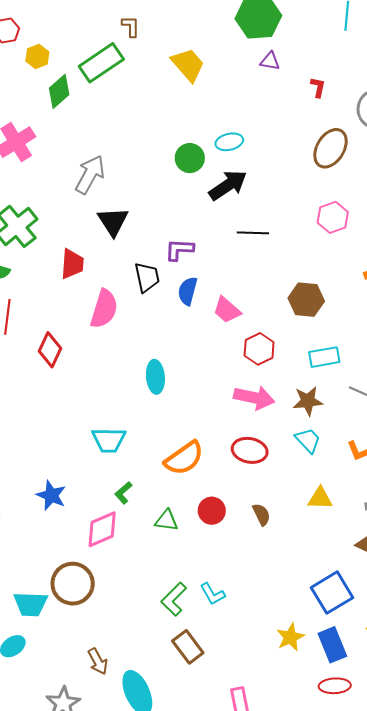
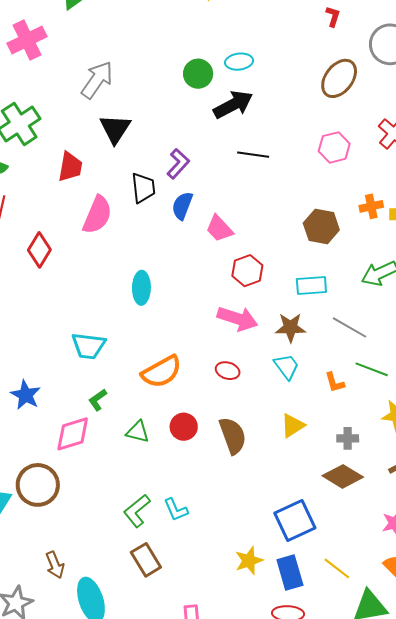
purple L-shape: (179, 250) -> (178, 164), turned 124
brown hexagon: (306, 300) -> (321, 226), moved
red ellipse: (250, 450) -> (228, 371), size x0.7
yellow triangle: (320, 498) -> (293, 426), turned -40
brown semicircle: (261, 514) -> (233, 436), size x1.6

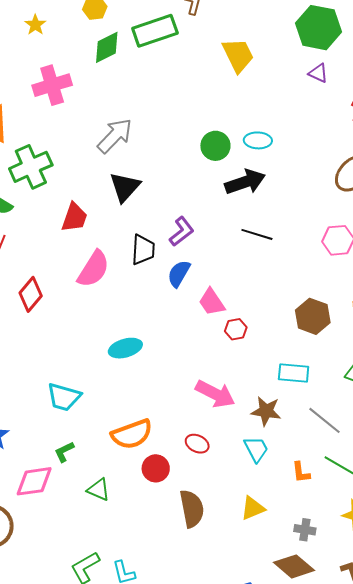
red hexagon: (247, 271) -> (236, 329), moved, size x0.7
cyan ellipse: (141, 288) -> (125, 348), turned 64
red circle: (184, 427) -> (156, 468), moved

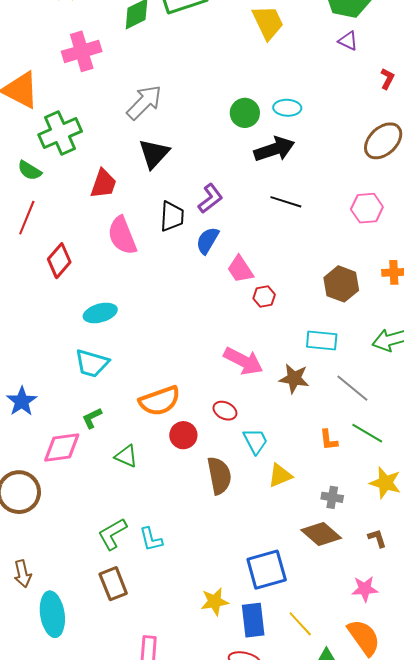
pink semicircle: (93, 269) -> (122, 236), turned 126
cyan ellipse: (125, 348) -> (100, 313), moved
cyan trapezoid: (256, 449) -> (255, 441), moved

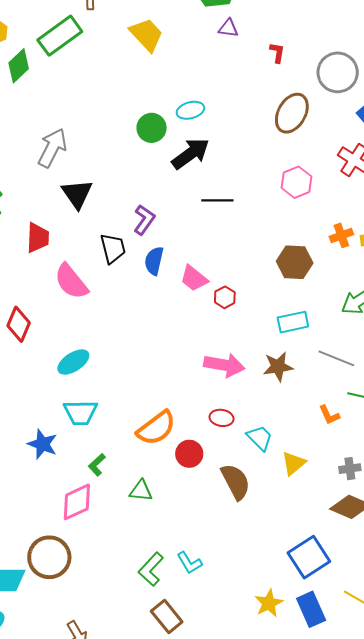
blue star: (22, 401) -> (42, 444), moved

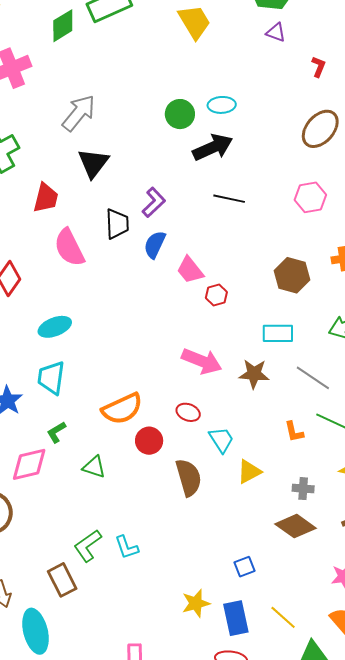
cyan trapezoid: (80, 413) -> (51, 378), turned 87
blue square: (309, 557) -> (245, 567), size x0.5
brown rectangle: (167, 616) -> (62, 580), moved

